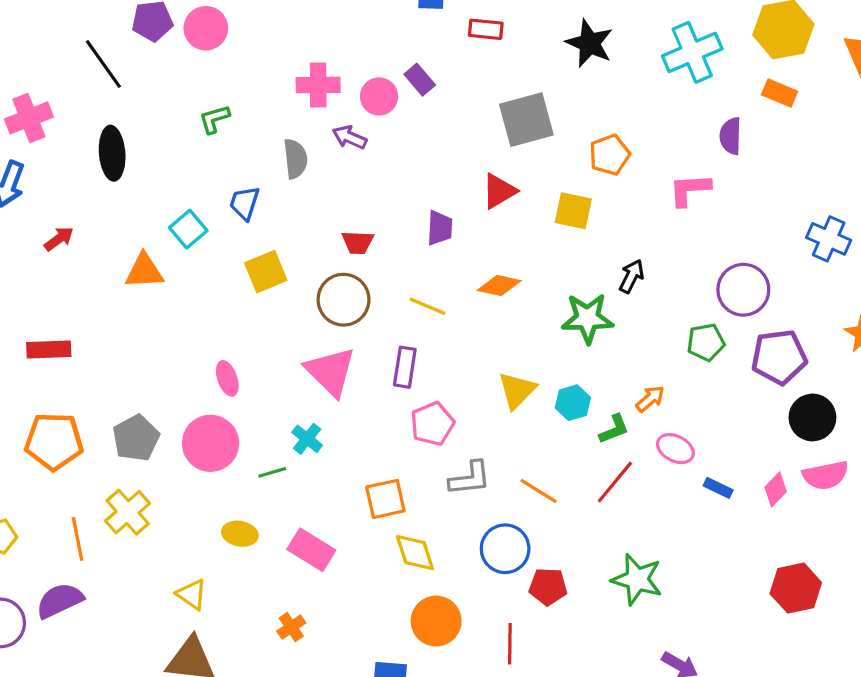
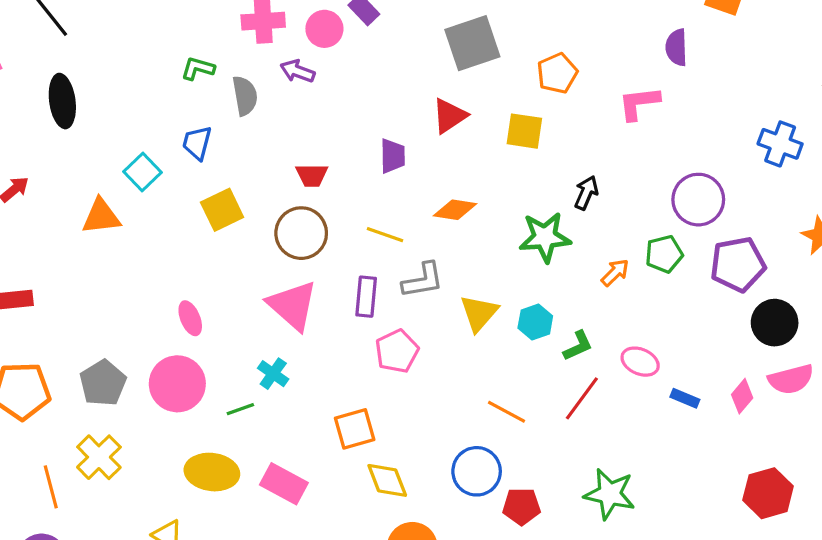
green L-shape: (214, 119) -> (198, 68), moved, turned 36
orange arrow: (650, 399) -> (615, 273), moved
gray L-shape: (470, 478) -> (423, 280), moved
yellow ellipse: (240, 534) -> (212, 472), size x1.5

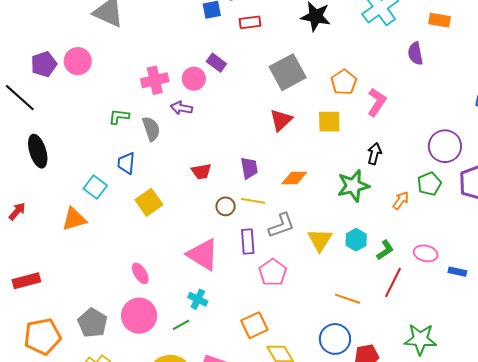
pink L-shape: (639, 103) -> (377, 102), moved, turned 140
purple trapezoid: (393, 156) -> (249, 168), moved
brown circle: (301, 233) -> (226, 206), moved, size x0.6

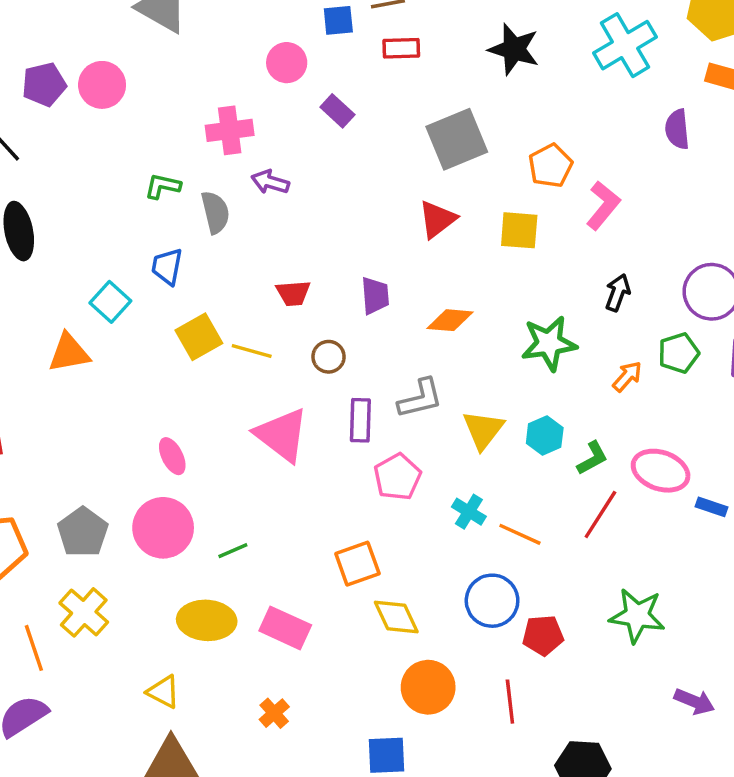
pink circle: (194, 79) -> (287, 63), moved
black arrow: (374, 154) -> (618, 293), moved
yellow line: (253, 201) -> (252, 351), moved
pink ellipse: (426, 253) -> (661, 471), size x1.4
cyan cross: (198, 299) -> (469, 512), moved

